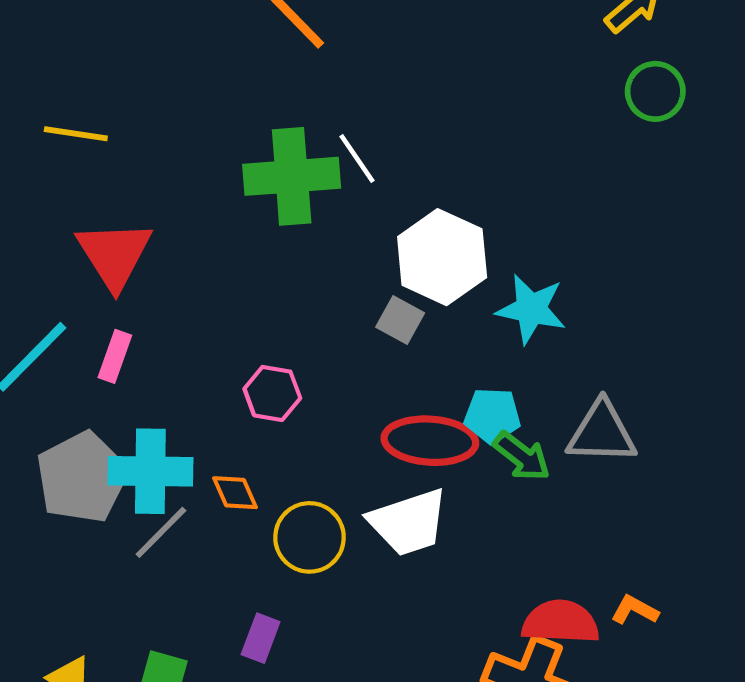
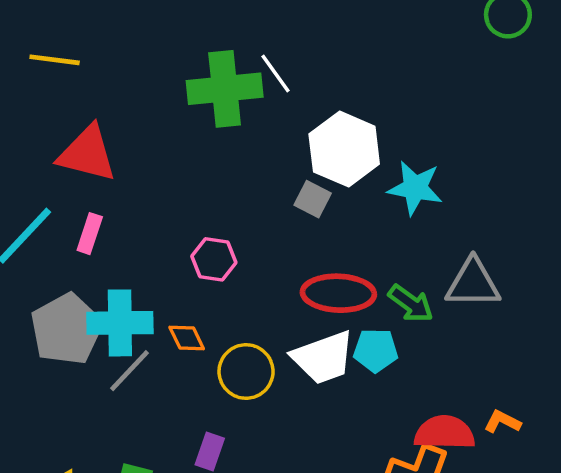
red triangle: (114, 254) -> (87, 154), turned -42
cyan pentagon: (492, 416) -> (376, 350), moved

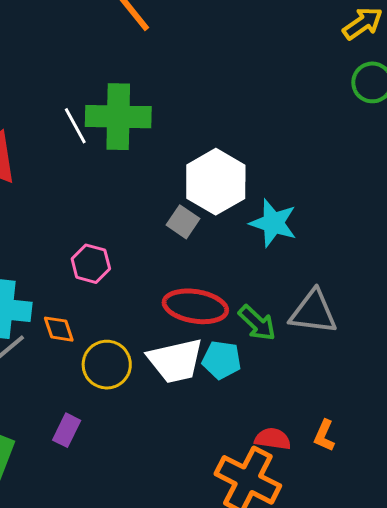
white line: (276, 73) -> (75, 126), moved
orange L-shape: (502, 422) -> (324, 436), turned -100
red semicircle: (444, 433) -> (273, 439), size x0.7

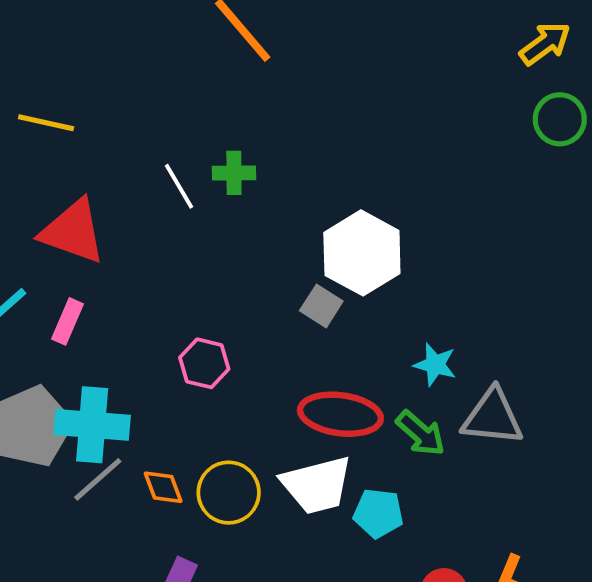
green cross: (118, 117) -> (234, 173), size x0.5
cyan star: (273, 223) -> (435, 365), moved, size x0.7
orange diamond: (59, 329) -> (163, 487), moved
cyan pentagon: (222, 360) -> (378, 513), moved

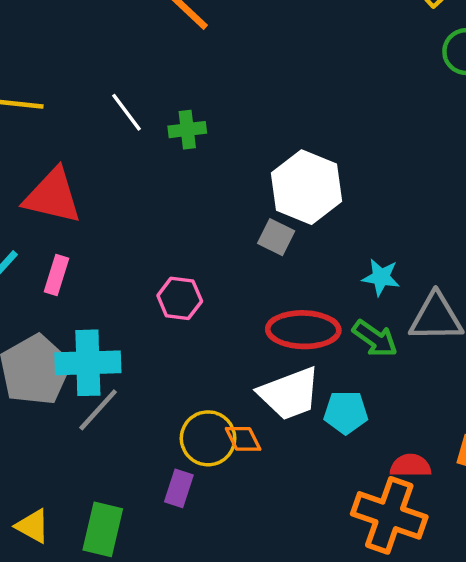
white line: (179, 186) -> (126, 112), moved
orange diamond: (163, 487) -> (243, 439), moved
yellow circle: (229, 493) -> (208, 438), moved

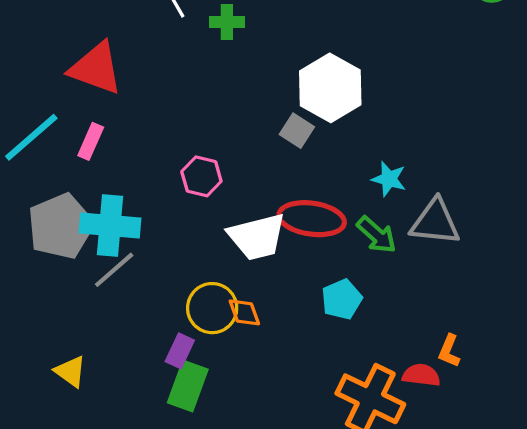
white trapezoid: (289, 394) -> (257, 237), moved
cyan pentagon: (346, 412) -> (342, 299), turned -30
red semicircle: (411, 466) -> (421, 375), moved
yellow triangle: (33, 526) -> (70, 372), moved
green rectangle: (103, 529) -> (188, 386), moved

